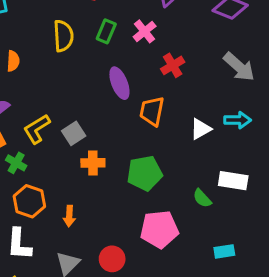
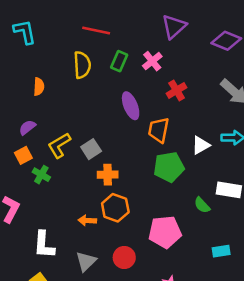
green pentagon: (145, 173) -> (169, 167), moved
orange hexagon: (29, 201) -> (115, 208), moved
orange arrow: (69, 216) -> (87, 220), turned 90

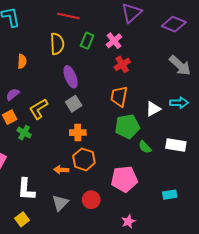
red cross: (177, 90) -> (122, 64), moved
purple ellipse: (131, 106) -> (71, 77), moved
gray square: (91, 149) -> (74, 104), moved
green semicircle: (202, 205) -> (145, 147), moved

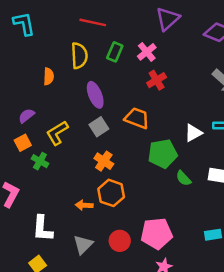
orange semicircle: (22, 61) -> (49, 76), moved
orange trapezoid: (119, 96) -> (137, 118), moved, turned 100
orange cross: (78, 133) -> (104, 161), turned 35
pink pentagon: (124, 179) -> (157, 233), moved

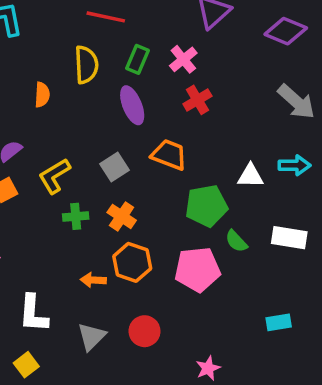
purple ellipse: (95, 95) -> (132, 105), moved
white triangle: (193, 133) -> (250, 176), turned 30
green cross: (40, 161) -> (76, 216), moved, turned -35
pink pentagon: (157, 233) -> (197, 269), moved

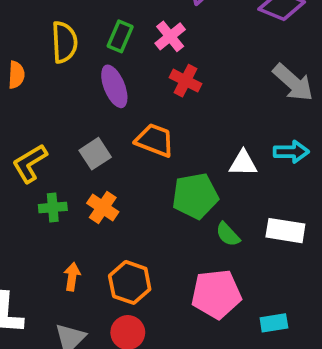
red cross: (197, 100) -> (185, 81), turned -32
orange hexagon: (132, 262) -> (130, 282), moved
pink pentagon: (197, 269) -> (216, 294), moved
orange arrow: (93, 280) -> (72, 277), turned 95

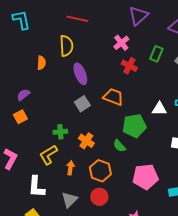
green rectangle: (120, 36) -> (156, 54), moved
purple ellipse: (114, 86) -> (80, 74), moved
yellow L-shape: (30, 163) -> (48, 155), moved
orange cross: (103, 207) -> (86, 141), moved
green semicircle: (228, 234) -> (119, 146), moved

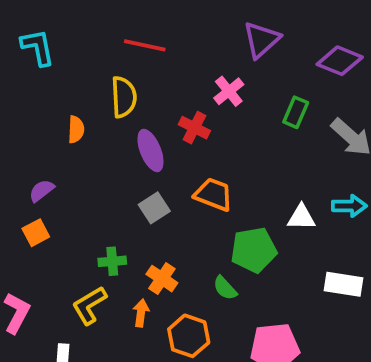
red cross: (129, 66) -> (194, 128), moved
orange arrow: (70, 168) -> (141, 313), moved

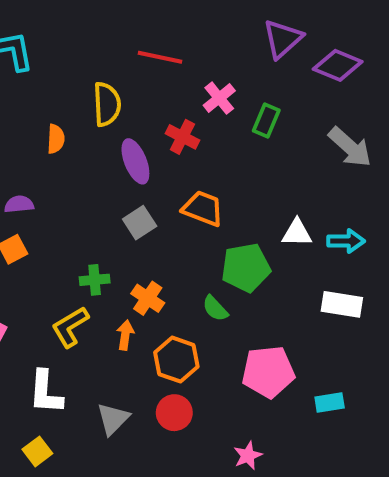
purple triangle: (261, 40) -> (283, 39), moved
red line: (145, 45) -> (160, 57), moved
green rectangle: (296, 112) -> (266, 121), moved
purple semicircle: (42, 191) -> (19, 204), turned 32
cyan arrow: (349, 206) -> (346, 241), moved

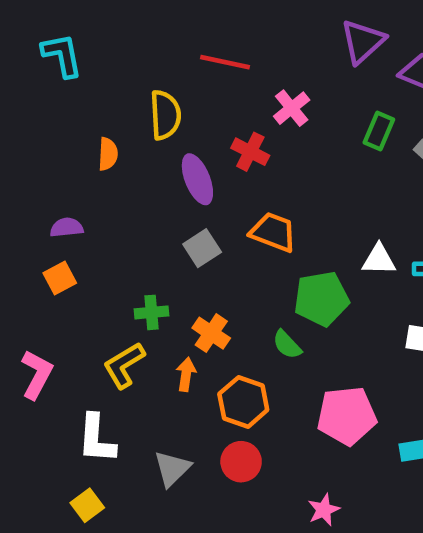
green rectangle: (266, 121) -> (379, 131), moved

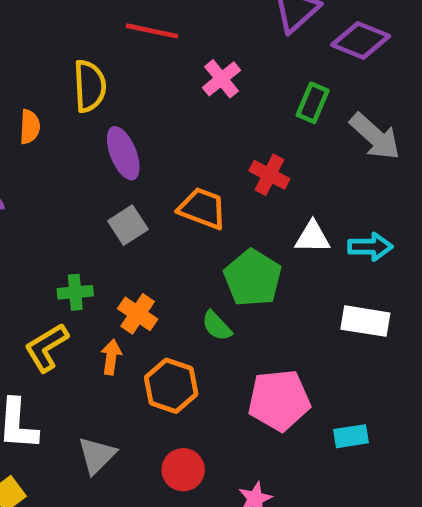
red cross: (250, 152) -> (269, 175), moved
green pentagon: (321, 299) -> (253, 278), turned -30
red circle: (241, 462) -> (183, 470), moved

